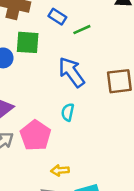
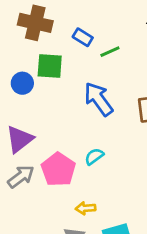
cyan semicircle: (68, 112) -> (94, 156), moved, turned 42

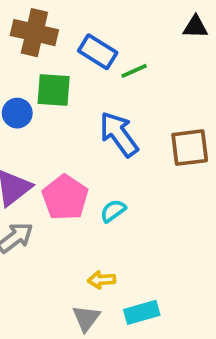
blue rectangle: (83, 37) -> (98, 52), size x1.4
pink pentagon: (58, 169) -> (65, 197), moved

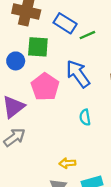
pink pentagon: (65, 197) -> (45, 87), moved
cyan semicircle: (113, 211) -> (85, 117), moved, turned -63

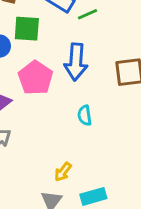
blue arrow: (78, 74) -> (76, 62), turned -140
yellow arrow: (67, 163) -> (63, 172), turned -49

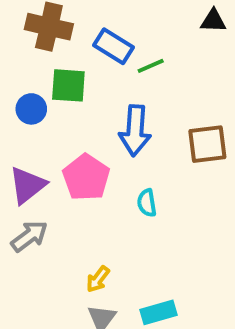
pink pentagon: (35, 78) -> (86, 177), moved
yellow arrow: (63, 172) -> (98, 279), moved

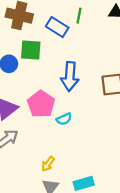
green line: (151, 66) -> (79, 16), moved, turned -56
cyan semicircle: (147, 203) -> (64, 119), moved, turned -105

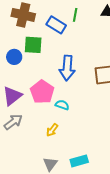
cyan semicircle: (64, 119) -> (62, 105), turned -136
yellow arrow: (48, 164) -> (52, 130), moved

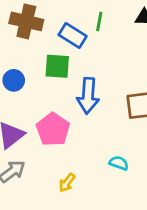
green square: (33, 45) -> (57, 66), moved
cyan semicircle: (62, 105) -> (119, 163), moved

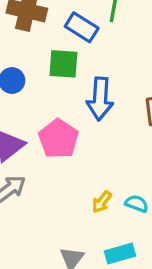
cyan semicircle: (119, 163) -> (137, 204), moved
yellow arrow: (67, 183) -> (102, 202), moved

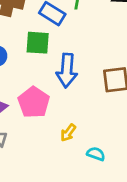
yellow arrow: (102, 202) -> (68, 133), moved

